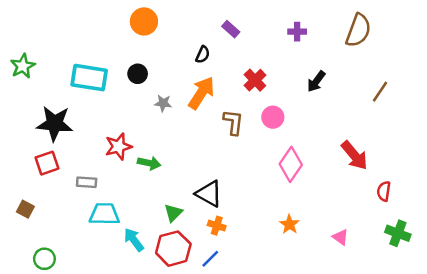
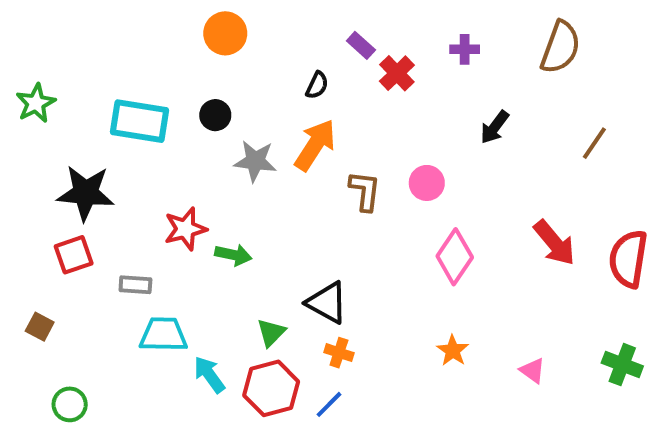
red cross: (255, 80) -> (397, 73), moved
gray star: (163, 103) -> (255, 161), size x1.5
red semicircle: (384, 191) -> (628, 259), moved, size x1.8

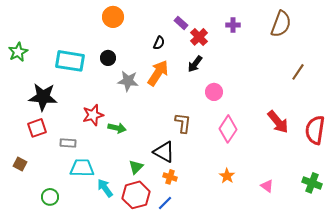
black arrow: (495, 127) -> (195, 64), moved
brown L-shape: (365, 191) -> (183, 123), moved
green circle: (70, 404) -> (50, 197), moved

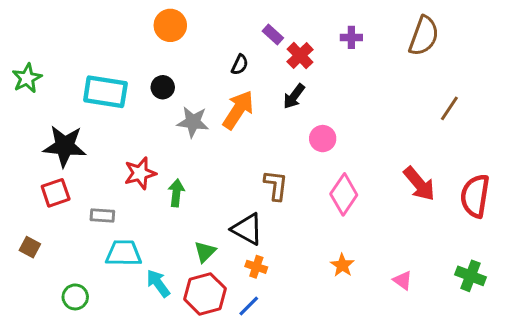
green arrow: (117, 128) -> (176, 193), turned -96

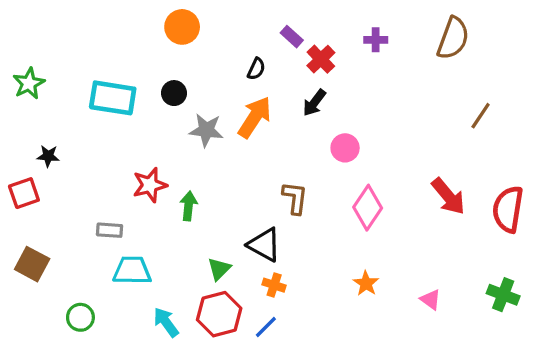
black star: (65, 146) -> (48, 156), moved, size x0.5
red square: (56, 193) -> (24, 193), moved
brown square: (30, 247) -> (32, 264), size x1.5
cyan arrow: (158, 283) -> (166, 322), moved

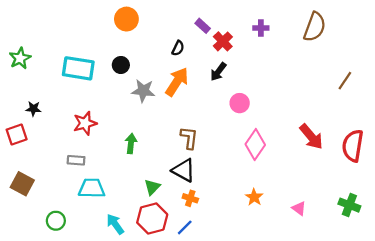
brown line: (481, 116) -> (345, 81), moved
red star: (150, 185) -> (85, 123), moved
brown L-shape: (295, 198) -> (189, 138), moved

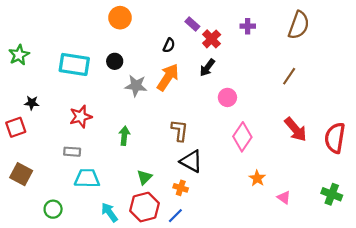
brown line: (345, 81) -> (289, 76), moved
black triangle: (184, 170) -> (191, 161), moved
orange star: (254, 197) -> (257, 178), moved

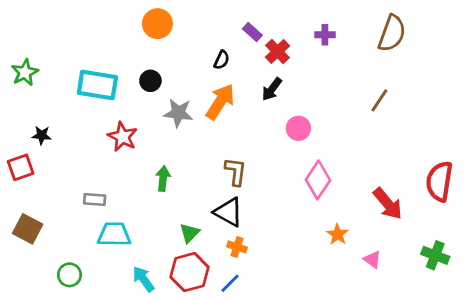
red star: (81, 117) -> (123, 137), moved, turned -30
red arrow: (296, 129) -> (388, 204), moved
black triangle: (191, 161) -> (229, 212), moved

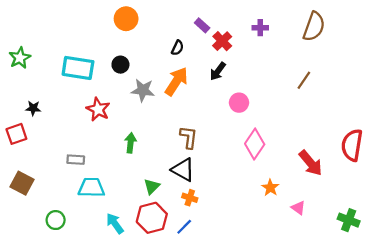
green cross: (435, 255) -> (349, 220), moved

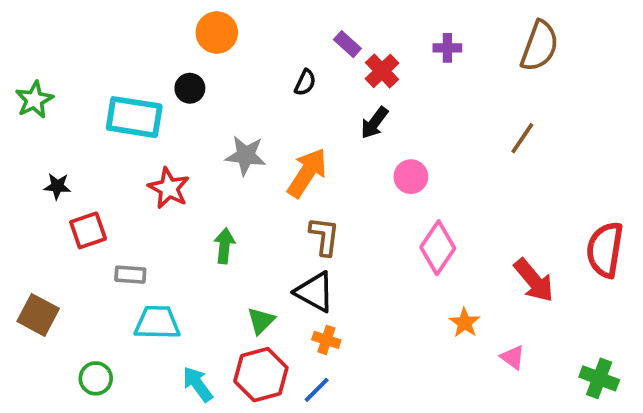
black circle: (120, 65) -> (190, 88), moved
orange arrow: (176, 81) -> (307, 173), moved
red square: (16, 134) -> (88, 230), moved

